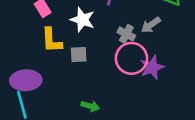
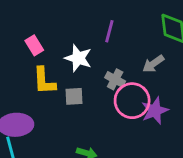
gray cross: (126, 34) -> (115, 79), moved

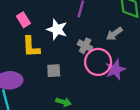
gray square: (74, 96) -> (54, 71), moved

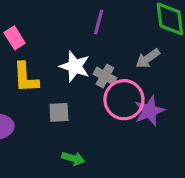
white star: (57, 29) -> (75, 66), moved

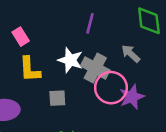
gray arrow: (148, 58) -> (131, 54), turned 78
gray cross: (105, 76) -> (95, 68), size x1.5

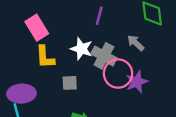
pink rectangle: (21, 37) -> (37, 28), size x1.5

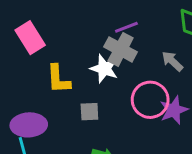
purple line: (99, 16) -> (126, 27), turned 54
pink rectangle: (37, 28) -> (30, 38), moved
gray cross: (104, 56) -> (121, 49), moved

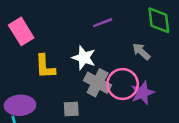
gray cross: (121, 49) -> (98, 83), moved
gray square: (89, 112) -> (71, 109), moved

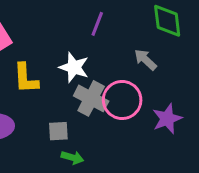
purple line: (103, 23) -> (97, 24), turned -48
purple star: (143, 93) -> (167, 119), moved

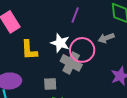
gray arrow: (145, 60) -> (106, 38), turned -63
pink circle: (122, 100) -> (82, 50), moved

